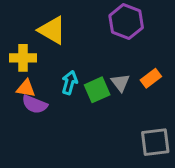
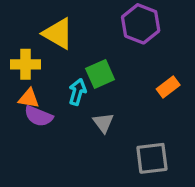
gray triangle: (120, 83) -> (103, 123), moved
green square: (97, 90) -> (100, 74), moved
gray square: (155, 142) -> (152, 158), moved

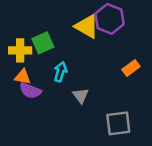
yellow triangle: (58, 34) -> (87, 26), moved
green square: (100, 74) -> (43, 43), moved

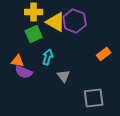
purple hexagon: (110, 19) -> (75, 21), moved
yellow triangle: (87, 26) -> (56, 22), moved
yellow cross: (20, 50) -> (34, 12), moved

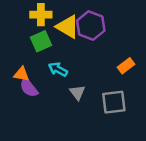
cyan arrow: (48, 57) -> (58, 69), turned -77
purple semicircle: (24, 72) -> (29, 88), turned 30
gray square: (94, 98) -> (114, 102), moved

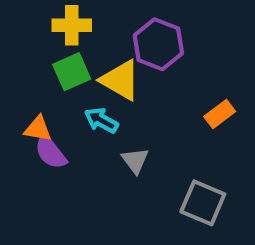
yellow triangle: (68, 27) -> (120, 80), moved
gray square: (114, 102) -> (203, 203), moved, turned 30

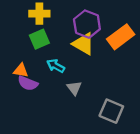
yellow triangle: (120, 80) -> (83, 44), moved
orange rectangle: (220, 114) -> (121, 37), moved, size x1.6
purple semicircle: (51, 152) -> (28, 83), turned -30

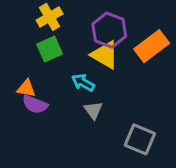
yellow cross: (39, 14) -> (50, 17), turned -30
cyan arrow: (56, 66) -> (83, 83), moved

